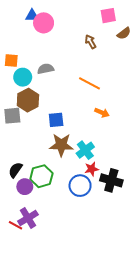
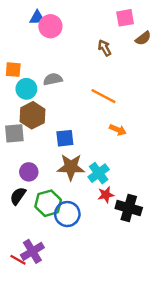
blue circle: (80, 186) -> (67, 214), moved
purple circle: (25, 187) -> (29, 172), moved

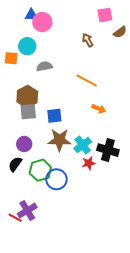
cyan circle: (26, 89) -> (27, 46), moved
gray square: (14, 133) -> (28, 112), moved
black cross: (129, 208) -> (108, 150), moved

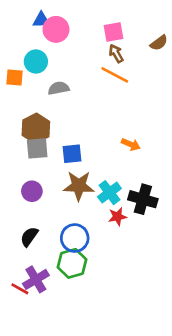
pink square: (105, 15) -> (113, 32), moved
orange line: (87, 80) -> (115, 75), moved
black semicircle: (15, 164) -> (29, 237), moved
green hexagon: (40, 170) -> (72, 263), moved

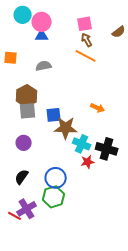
blue triangle: (41, 20) -> (42, 36), moved
cyan circle: (36, 61) -> (23, 15), moved
brown star: (79, 186) -> (66, 128), moved
cyan cross: (109, 193) -> (82, 144), turned -30

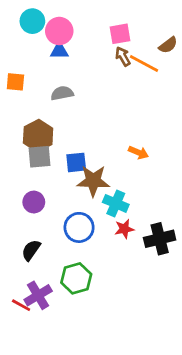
orange line: (86, 56) -> (144, 64), moved
black cross: (107, 149) -> (160, 239), moved, turned -30
blue circle: (56, 178) -> (79, 227), moved

